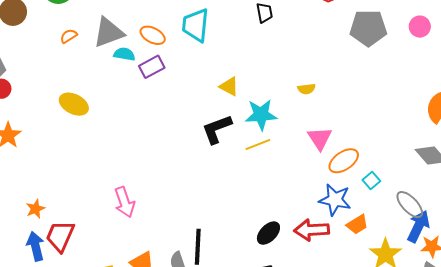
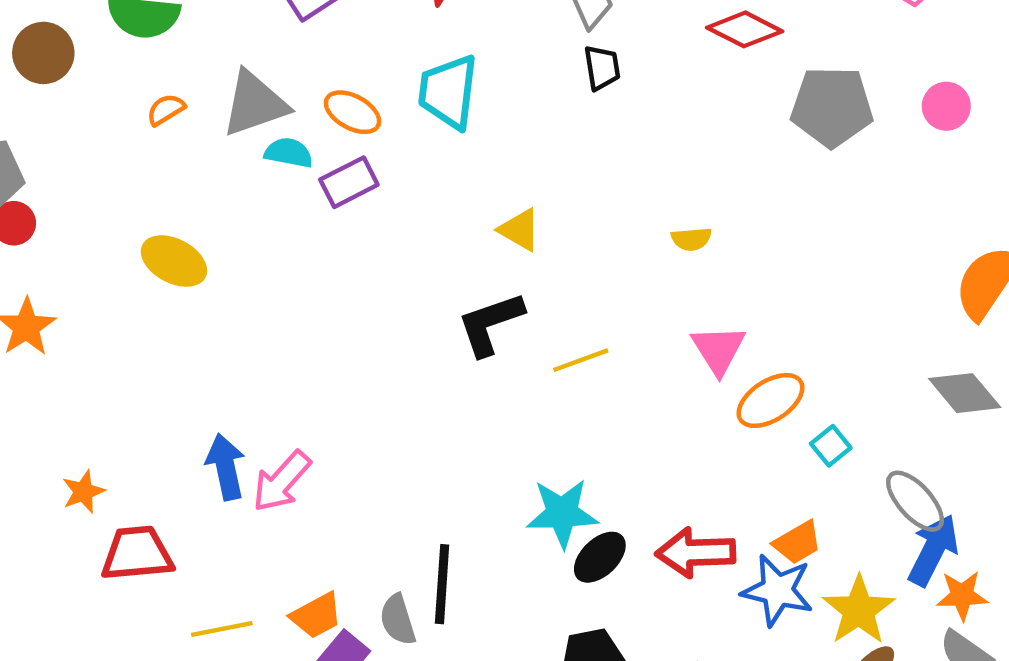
cyan star: (261, 115) -> (562, 513), moved
blue star: (335, 200) -> (777, 590), moved
pink arrow: (124, 202) -> (282, 481), turned 60
red trapezoid: (60, 236) -> (137, 554), turned 60
blue arrow: (36, 246) -> (226, 467), moved

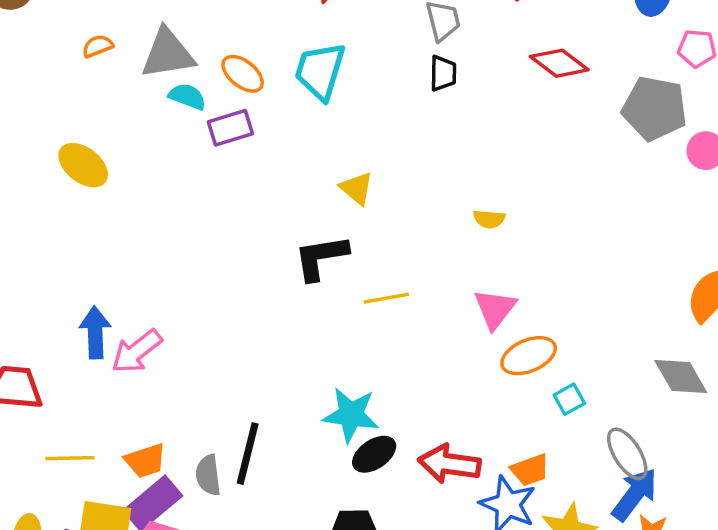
gray pentagon: (832, 107) -> (655, 108), moved

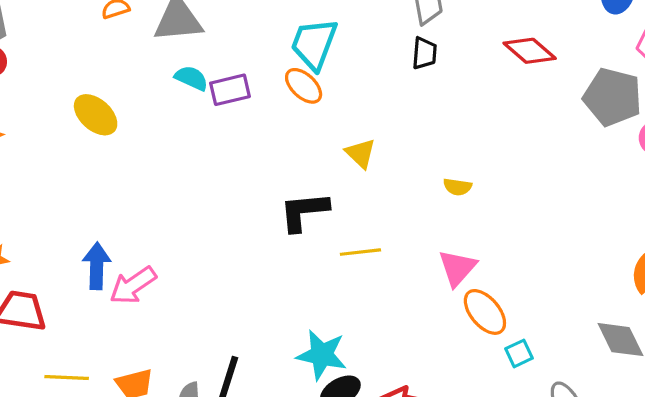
orange ellipse: (243, 74) -> (304, 86), moved
cyan semicircle: (187, 96) -> (191, 78), moved
yellow triangle: (357, 188) -> (361, 153), moved
orange ellipse: (529, 356) -> (485, 312), turned 69

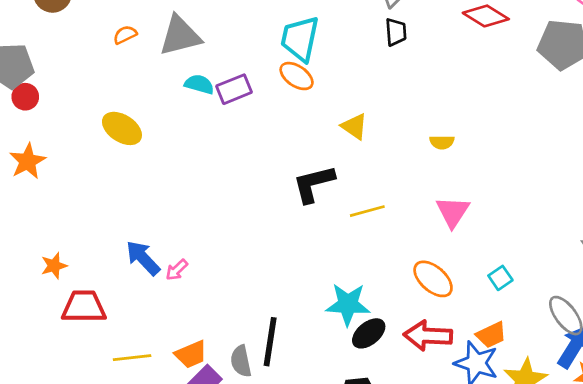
blue arrow: (97, 266) -> (143, 258), turned -36
pink arrow: (133, 285) -> (177, 270), size x0.6
orange ellipse: (485, 312) -> (433, 279), moved
cyan square: (519, 353) -> (500, 278), moved

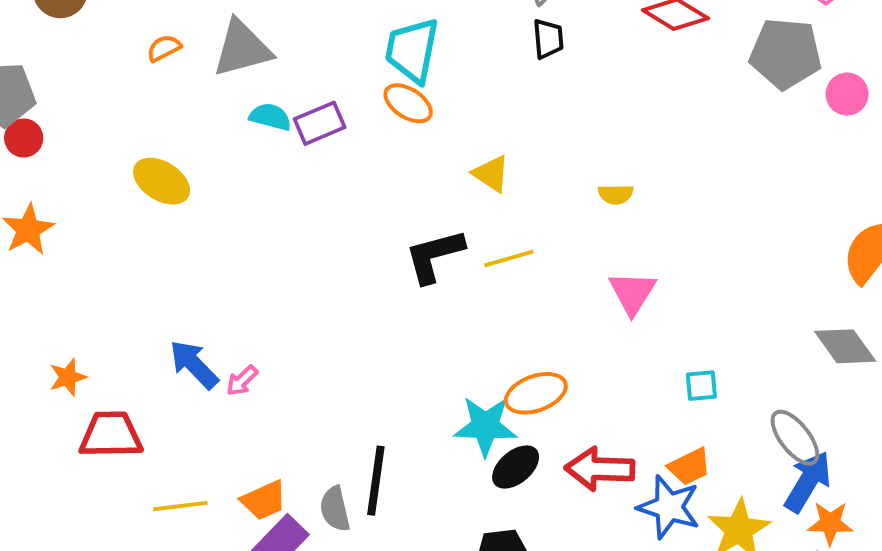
yellow line: (367, 211) -> (509, 258), moved
cyan square: (500, 278) -> (701, 386), turned 30
orange ellipse: (433, 279) -> (536, 393), moved, turned -60

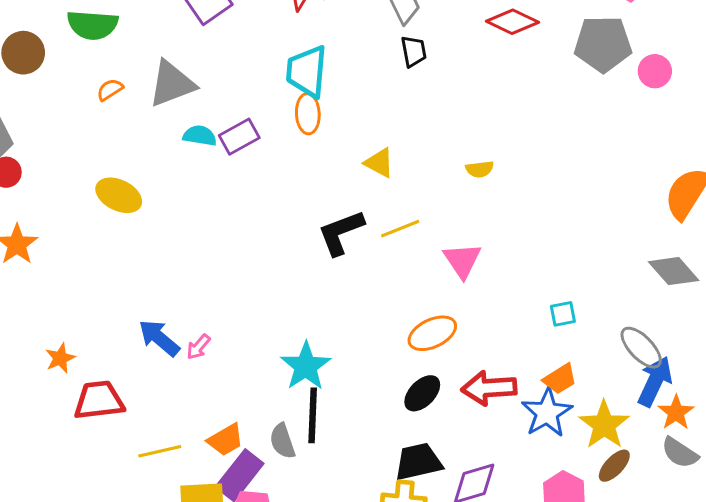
orange ellipse: (408, 103) -> (308, 114), turned 60
pink triangle: (632, 293) -> (462, 260), moved
cyan star: (485, 426) -> (306, 366), moved, turned -30
blue star: (669, 507) -> (547, 413), turned 30
orange star: (830, 523) -> (676, 412), turned -30

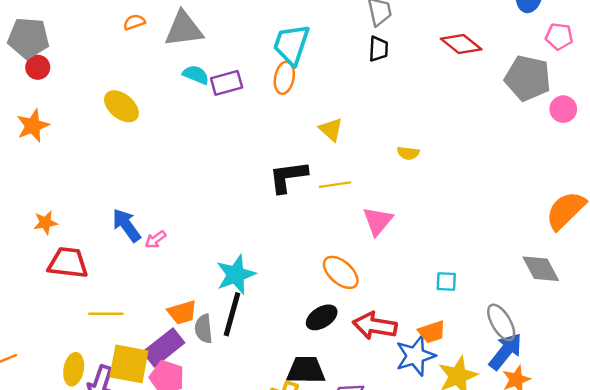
orange ellipse: (432, 333) -> (341, 272), turned 54
orange trapezoid: (226, 440) -> (182, 312), moved

